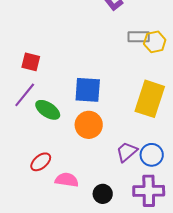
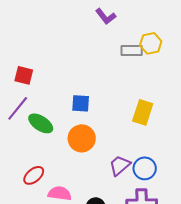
yellow hexagon: (155, 42) -> (151, 43), moved
blue square: (88, 90) -> (81, 103), size x0.7
yellow rectangle: (150, 99) -> (143, 112), size x0.7

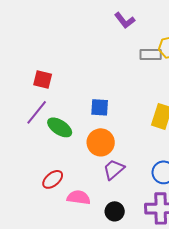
purple trapezoid: (120, 165) -> (114, 169), moved

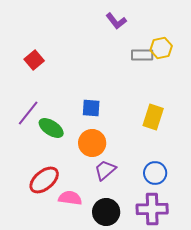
red square: (43, 79) -> (34, 60), moved, turned 36
red ellipse: (53, 179) -> (44, 180), size x1.4
black circle: (115, 211) -> (106, 212), size x1.4

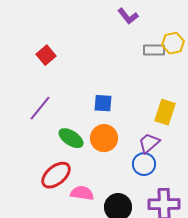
green ellipse: (51, 128) -> (71, 138), moved
purple trapezoid: (105, 170) -> (149, 143), moved
blue circle: (155, 173) -> (144, 164), moved

